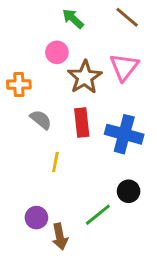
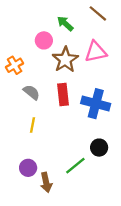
green arrow: (73, 19) -> (65, 24), moved
pink triangle: (124, 67) -> (96, 52), turned 40
orange cross: (19, 85) -> (15, 65), turned -30
yellow line: (55, 162) -> (33, 125), moved

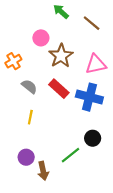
brown line: (98, 13) -> (92, 23), moved
green arrow: (65, 24) -> (61, 12), moved
pink triangle: (96, 52) -> (96, 64), moved
red rectangle: (63, 95) -> (59, 89), turned -42

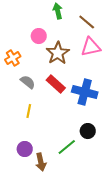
green arrow: (61, 12) -> (58, 11), turned 35
pink triangle: (96, 64) -> (91, 47), moved

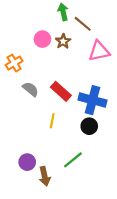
brown line: (87, 22) -> (83, 24), moved
brown star: (58, 53) -> (63, 41), moved, size x0.6
yellow line: (29, 111) -> (52, 121), moved
black circle: (88, 131) -> (89, 126), moved

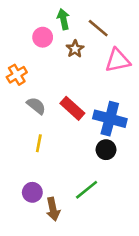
green arrow: (63, 12) -> (63, 19), moved
pink circle: (42, 39) -> (43, 37), moved
yellow line: (52, 121) -> (39, 143), moved

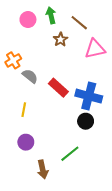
pink circle: (43, 37) -> (28, 20), moved
gray semicircle: (36, 106) -> (30, 76), moved
yellow line: (39, 143) -> (24, 110), moved
purple circle: (32, 192) -> (26, 142), moved

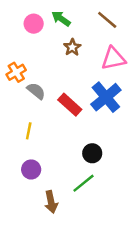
green arrow: (51, 15) -> (61, 19), turned -42
brown line: (79, 23) -> (107, 20), moved
blue cross: (89, 96) -> (106, 97), moved, turned 35
black circle: (86, 121) -> (92, 153), moved

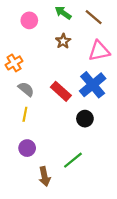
green arrow: (61, 19) -> (63, 13), moved
gray semicircle: (36, 91) -> (26, 89), moved
black circle: (92, 153) -> (85, 119), moved

